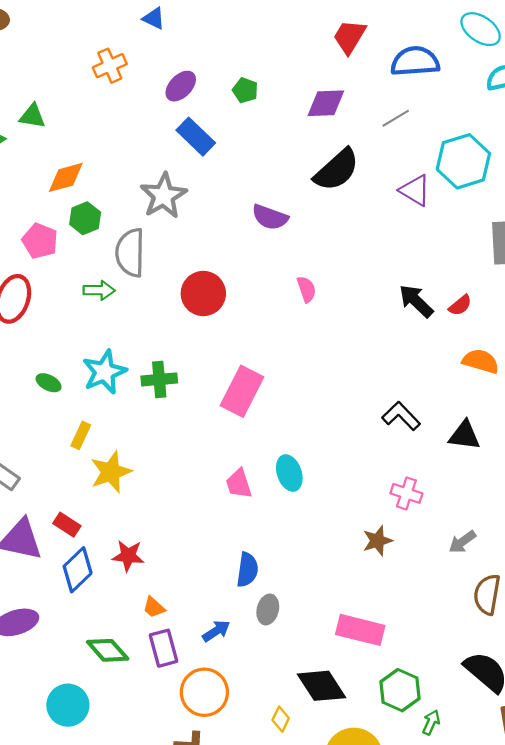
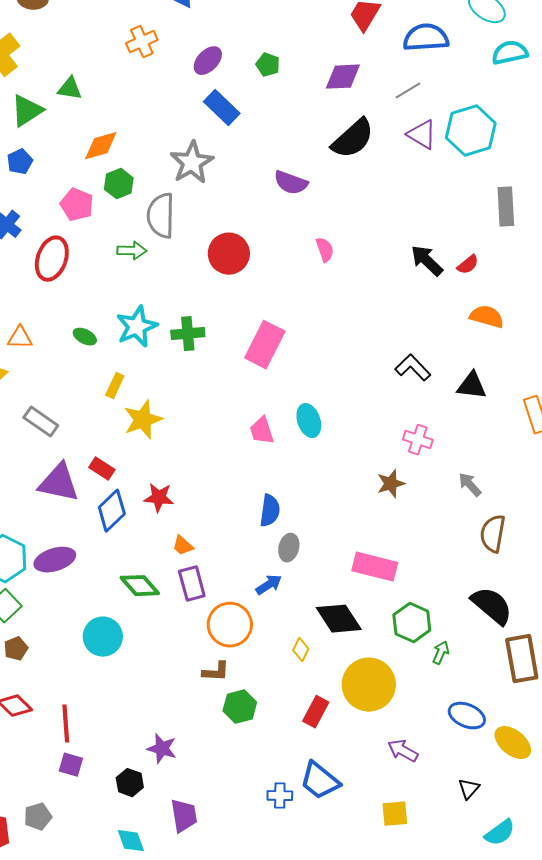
purple triangle: (415, 190) -> (422, 135), moved
gray arrow: (462, 542) -> (470, 485), turned 84
blue arrow: (216, 631) -> (269, 585), moved

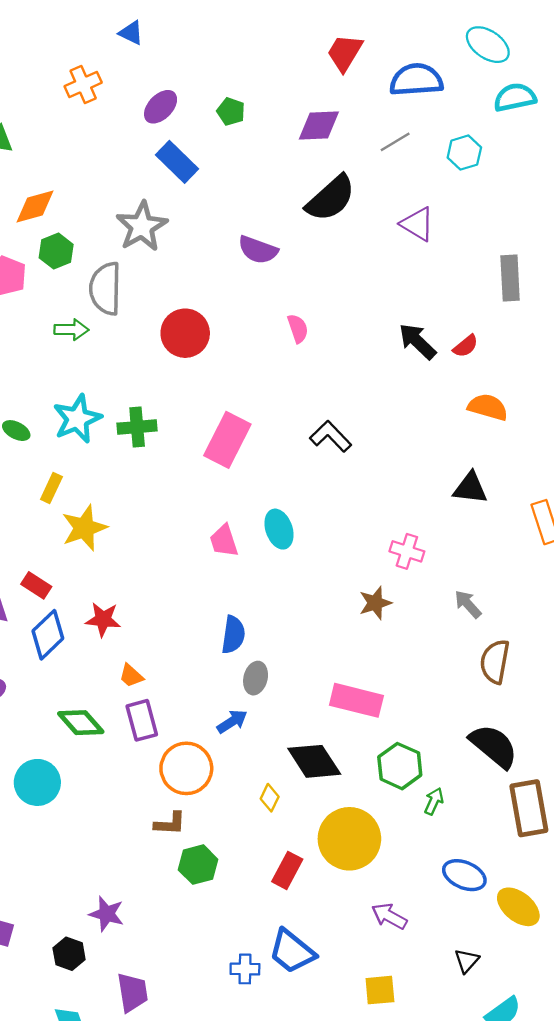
cyan hexagon: (471, 131) -> (464, 153), moved, size x0.6
purple triangle: (422, 135) -> (417, 224), moved
black L-shape: (413, 368) -> (331, 436), moved

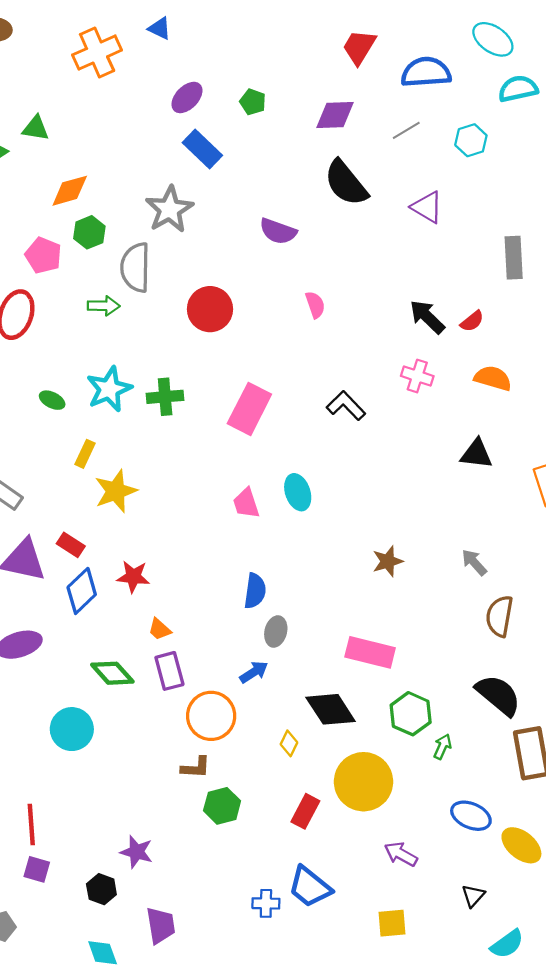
orange cross: (83, 84) -> (97, 53), moved, size x1.4
black semicircle: (331, 198) -> (346, 183), turned 93
pink cross: (407, 551) -> (417, 376), moved

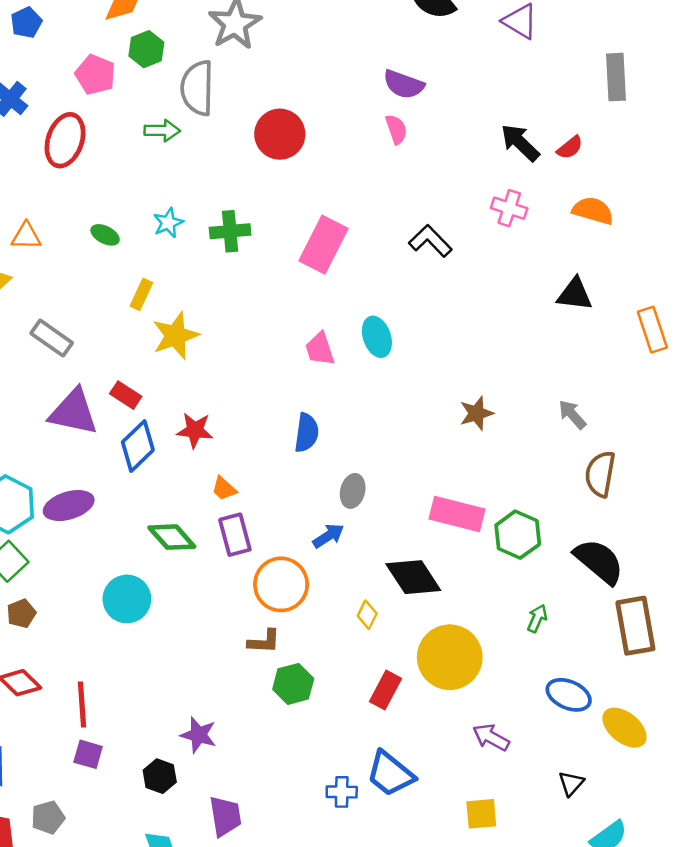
purple semicircle: (278, 231) -> (404, 84), moved
cyan star: (109, 389) -> (168, 223), size x0.6
blue semicircle: (255, 591) -> (307, 433), moved
green hexagon: (411, 714) -> (518, 535), moved

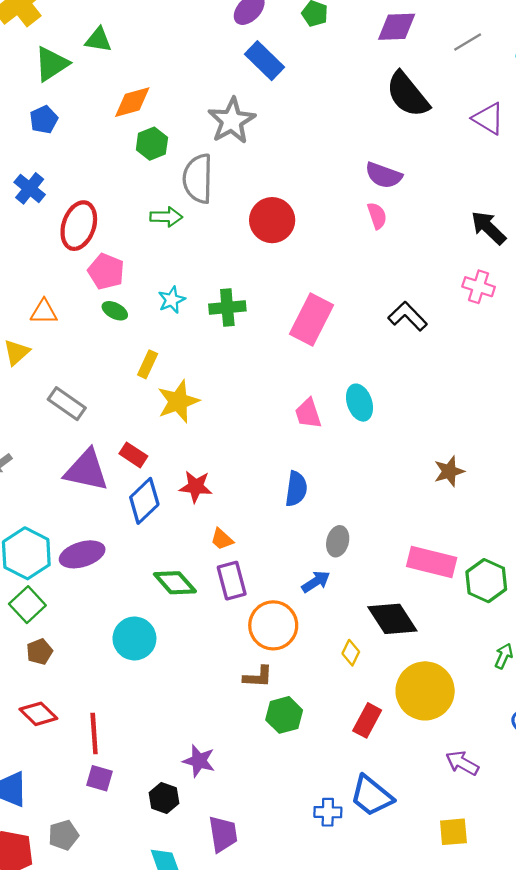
pink pentagon: (95, 75) -> (106, 271), moved

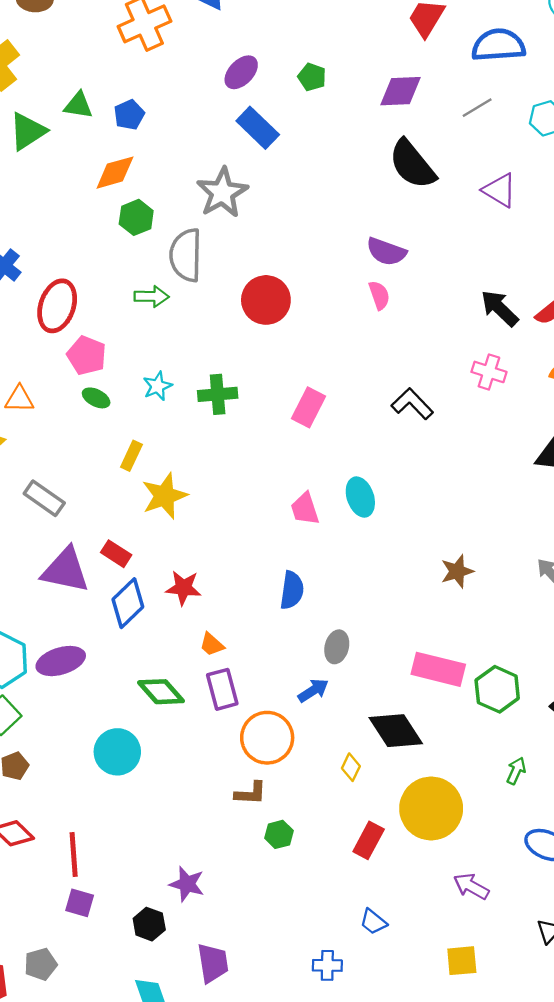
blue pentagon: (44, 120) -> (129, 115), moved
pink rectangle: (311, 320) -> (308, 407), size x0.7
green hexagon: (284, 715) -> (279, 834), size x0.7
blue trapezoid: (372, 796) -> (373, 922), size x0.6
blue cross: (328, 812) -> (327, 965), moved

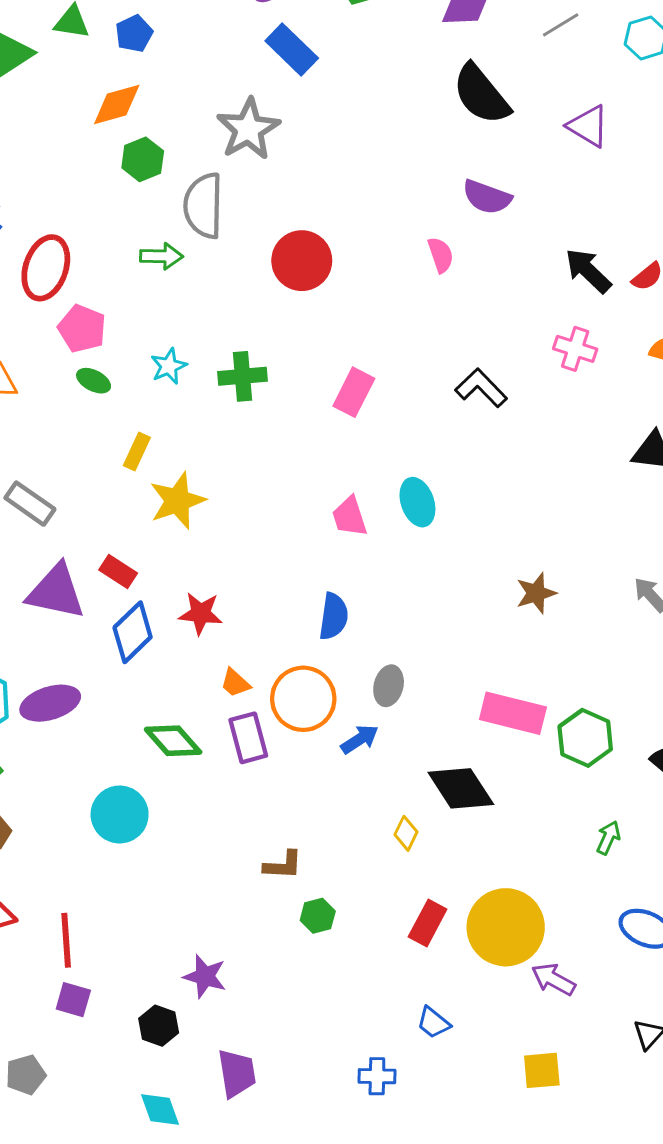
purple semicircle: (386, 252) -> (487, 197), moved
orange circle: (267, 738) -> (303, 699), moved
yellow circle: (431, 808) -> (506, 927), moved

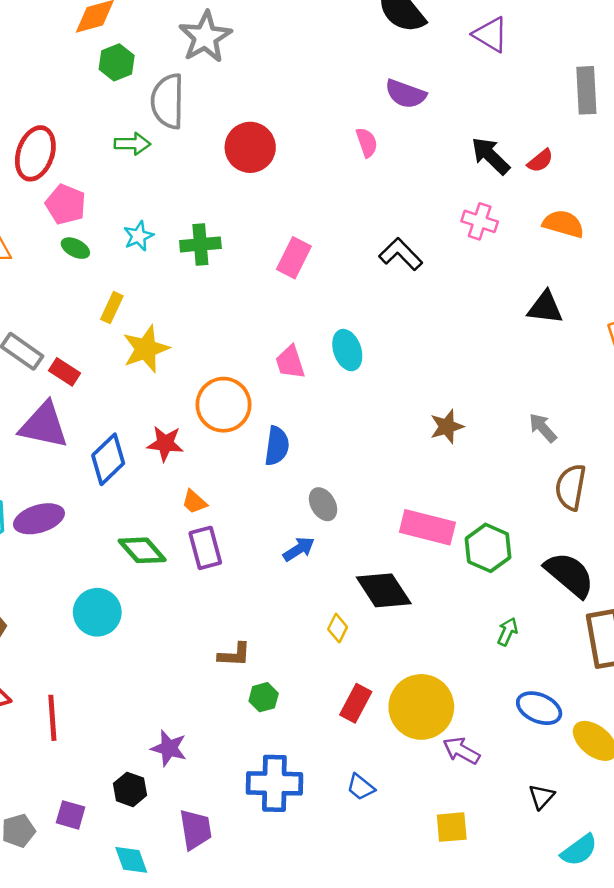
red rectangle: (118, 572) -> (64, 372), moved
gray ellipse: (389, 686) -> (323, 504), turned -44
orange circle: (303, 699) -> (223, 405), moved
purple square: (73, 1000) -> (71, 815), moved
blue cross: (377, 1076) -> (274, 783), moved, size x1.8

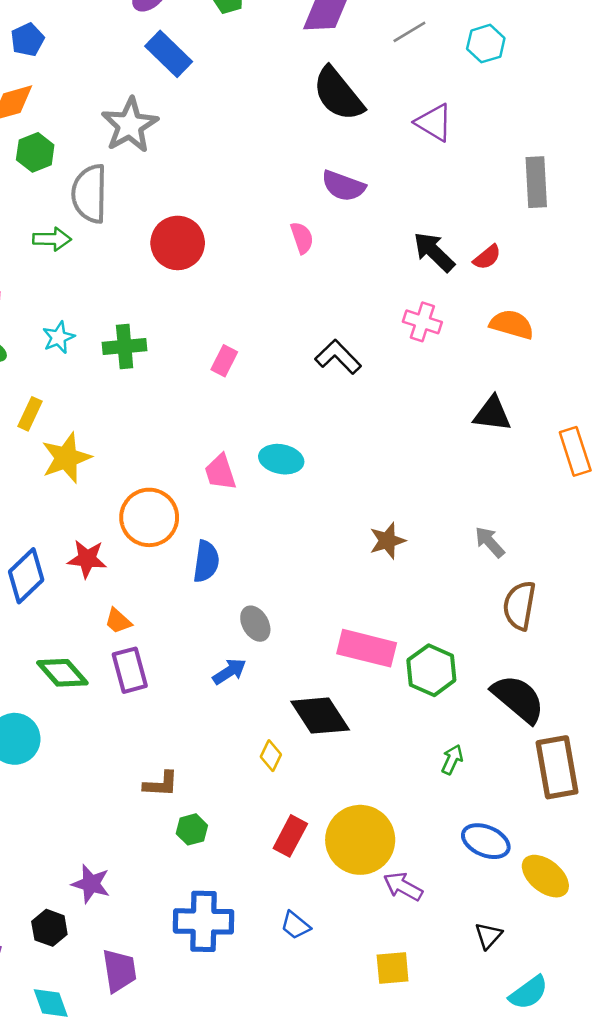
pink rectangle: (294, 258) -> (224, 361), size x0.7
cyan ellipse: (347, 350) -> (281, 459), turned -60

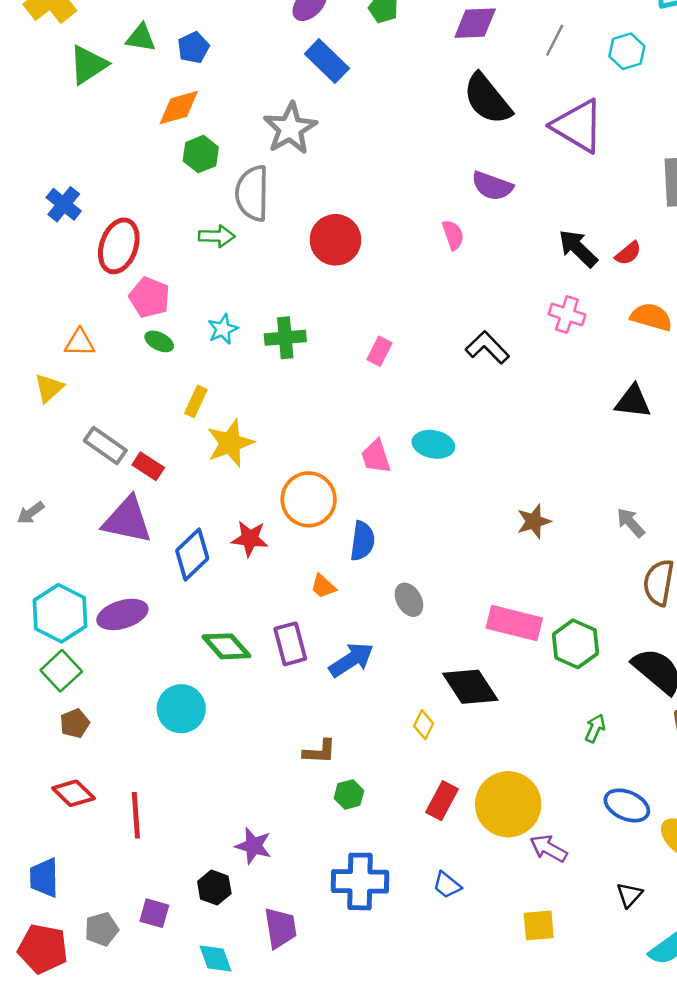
gray line: (409, 32) -> (555, 40), turned -32
purple triangle: (434, 123) -> (578, 126), size x1.5
orange trapezoid: (118, 621) -> (323, 586), moved
blue arrow: (229, 671) -> (351, 660), moved, size x1.4

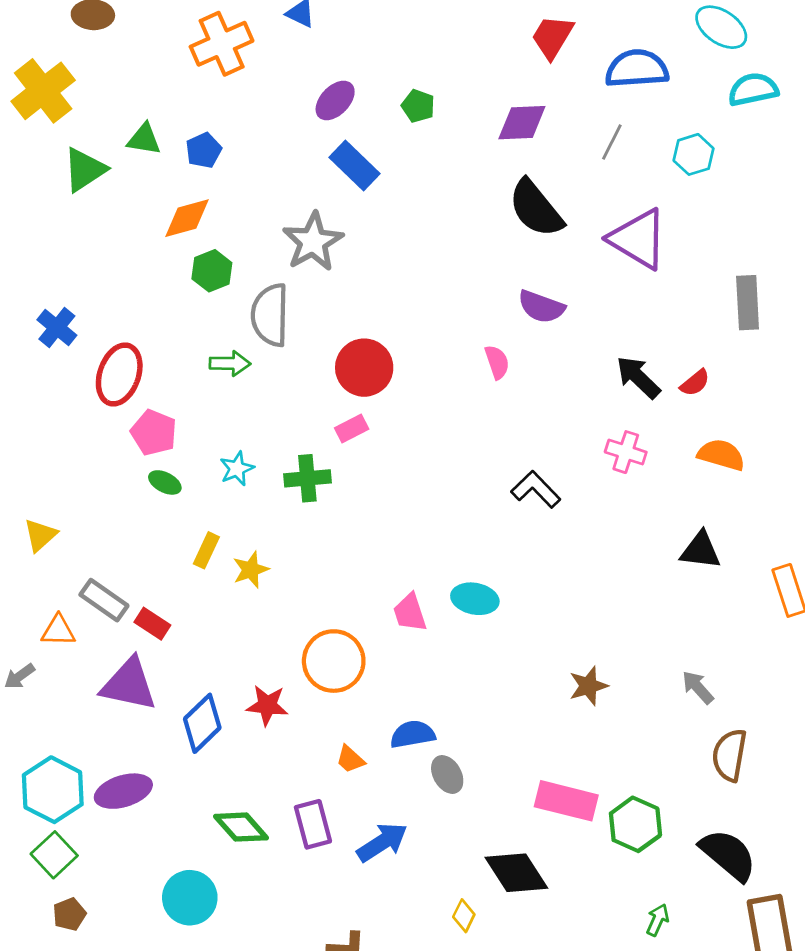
orange triangle: (80, 343) -> (58, 631), moved
pink rectangle: (380, 351) -> (352, 428), moved, turned 36
yellow star: (230, 443) -> (251, 570), moved, size x0.7
blue semicircle: (362, 541) -> (413, 734), moved, turned -108

